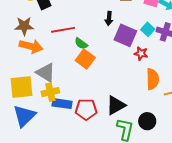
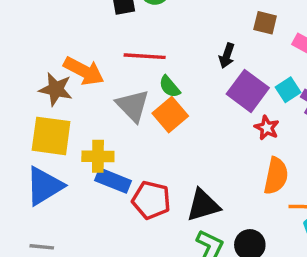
brown star: (24, 26) -> (56, 89), moved
gray triangle: (46, 73) -> (133, 106), moved

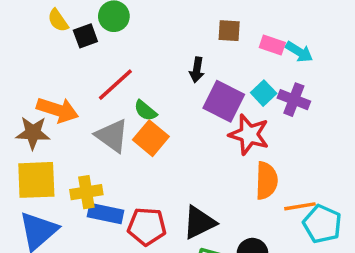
red line: (145, 56) -> (115, 85), turned -36
red star: (267, 128) -> (249, 135), size x1.6

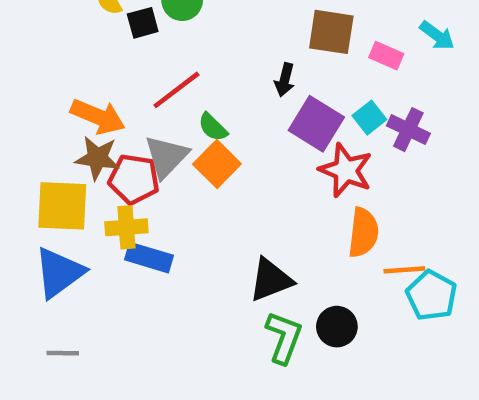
brown square: (229, 31) -> (331, 32), size x1.5
cyan arrow: (299, 52) -> (437, 36), moved
brown star: (33, 133) -> (97, 158), moved
gray triangle: (112, 136) -> (166, 157), turned 33
red pentagon: (147, 226) -> (134, 179), moved

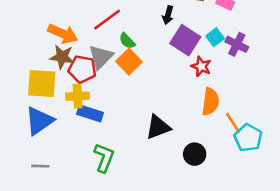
red star: (346, 170) -> (201, 66), size x0.7
orange line: (404, 270) -> (233, 123), turned 60
green L-shape: (284, 337) -> (104, 158), moved

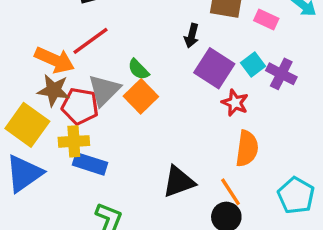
red line: (107, 20) -> (90, 41), moved
yellow square: (42, 83) -> (27, 125), turned 32
orange line: (233, 123) -> (231, 192), moved

